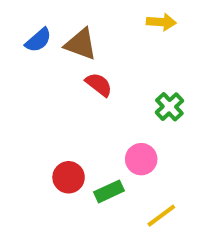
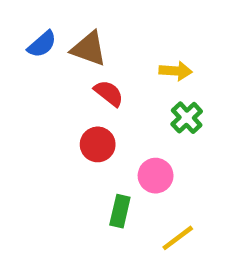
yellow arrow: (161, 22) -> (176, 71), moved
red circle: (69, 177) -> (98, 144), moved
green rectangle: (109, 191) -> (120, 211), turned -52

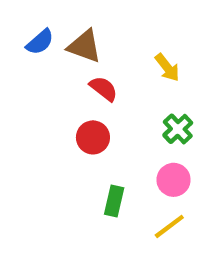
yellow arrow: (176, 71) -> (167, 67), turned 48
green cross: (187, 118) -> (178, 129), moved
pink circle: (156, 176) -> (174, 180), moved

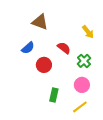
blue semicircle: (40, 42) -> (28, 48), moved
yellow arrow: (167, 67) -> (88, 32), moved
red semicircle: (104, 89) -> (64, 48), moved

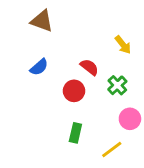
brown triangle: (40, 22) -> (42, 21), moved
red circle: (44, 65) -> (74, 91), moved
pink circle: (82, 85) -> (130, 119), moved

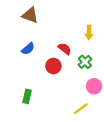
yellow arrow: (123, 45) -> (89, 32), turned 40
green rectangle: (75, 133) -> (27, 96), moved

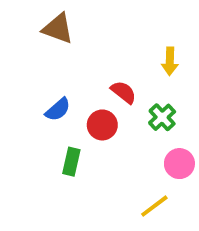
blue semicircle: (28, 49) -> (58, 110), moved
green rectangle: (27, 96) -> (71, 162), moved

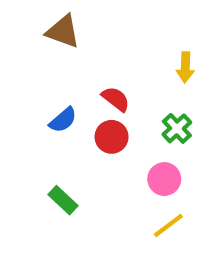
red semicircle: (123, 92) -> (116, 99), moved
green rectangle: (71, 162) -> (63, 200), moved, turned -60
pink circle: (179, 164) -> (164, 179), moved

